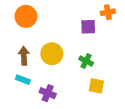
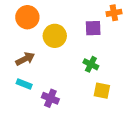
yellow circle: (52, 54) -> (55, 36), moved
brown arrow: (24, 56) -> (25, 59), turned 66

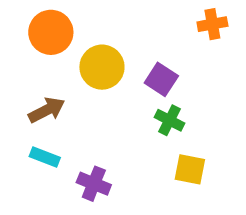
purple square: (93, 28) -> (161, 79), moved, turned 35

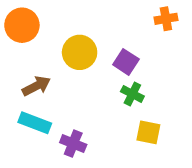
orange circle: (51, 32) -> (22, 25), moved
cyan rectangle: (45, 157) -> (35, 123), size x1.4

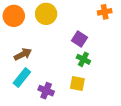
yellow circle: (80, 52) -> (46, 14), moved
cyan rectangle: (35, 123) -> (22, 77), turned -72
yellow square: (148, 132) -> (77, 84), moved

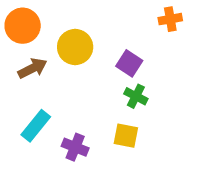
yellow circle: (46, 14) -> (75, 47), moved
brown arrow: (23, 54) -> (32, 68), moved

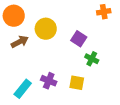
green cross: (136, 96) -> (92, 59), moved
cyan rectangle: (36, 126) -> (23, 89), moved
purple cross: (75, 147) -> (49, 81), moved

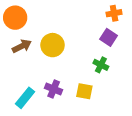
yellow circle: (46, 29) -> (53, 45), moved
purple square: (79, 39) -> (109, 37), moved

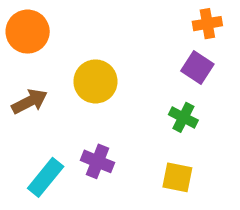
brown arrow: (22, 46) -> (30, 101), moved
yellow square: (84, 91) -> (177, 177), moved

